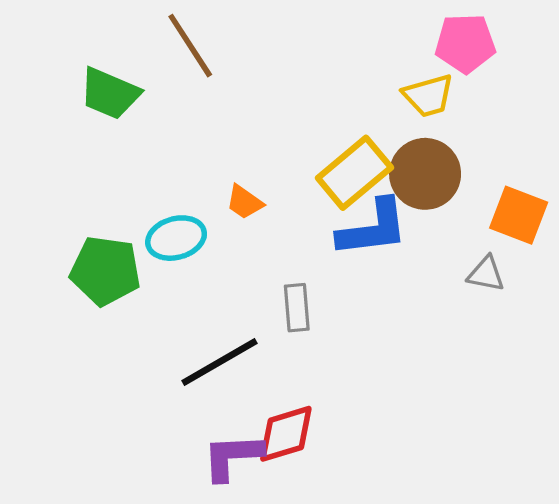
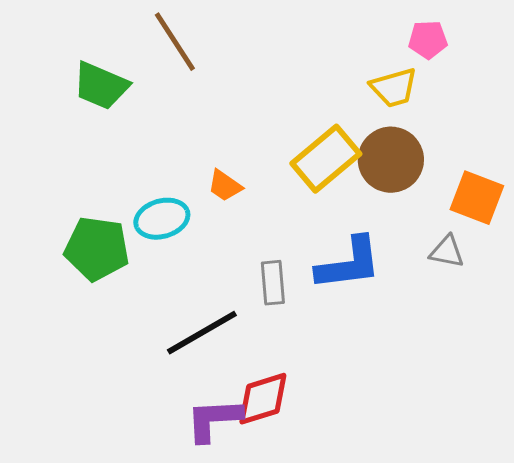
pink pentagon: (465, 43) -> (428, 40), size x0.7
blue L-shape: (373, 228) -> (349, 264), moved

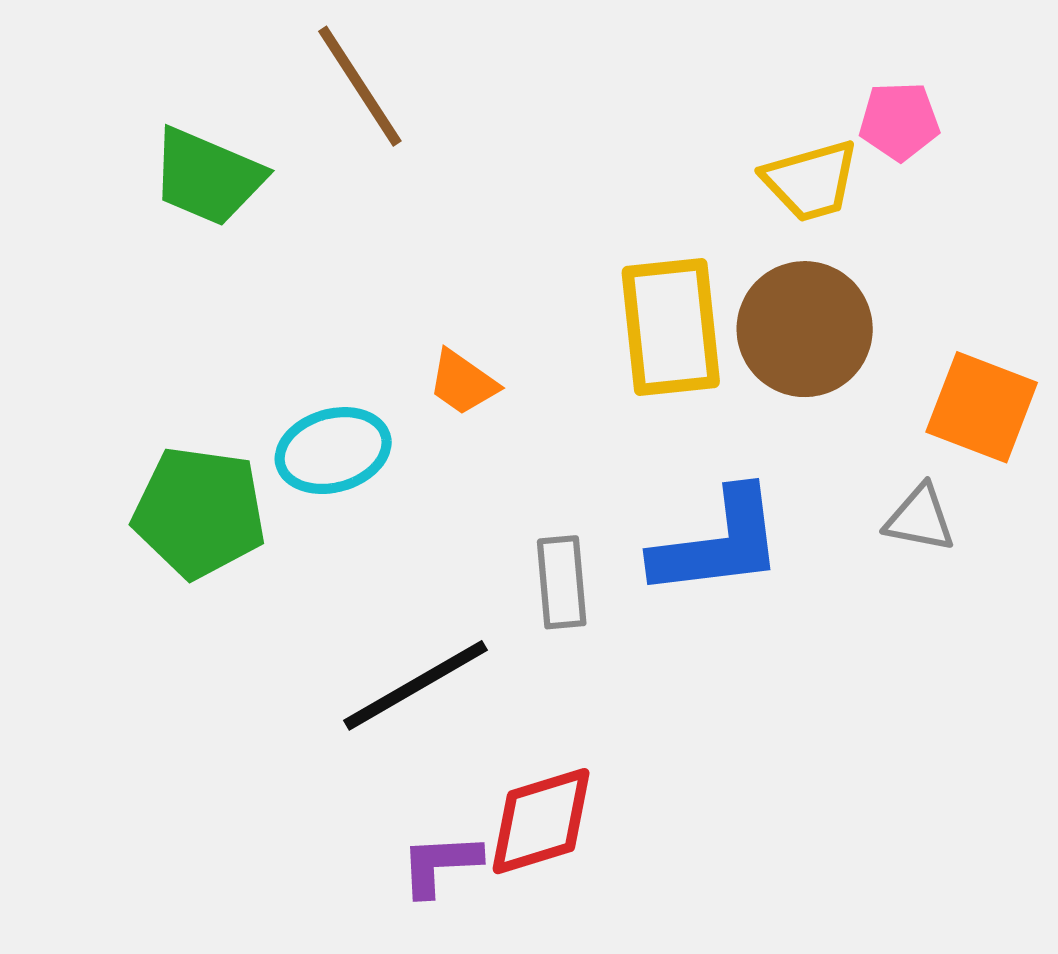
pink pentagon: (428, 40) -> (899, 121), moved
yellow rectangle: (326, 159) -> (671, 327), turned -56
purple L-shape: (214, 420) -> (440, 864), size x0.7

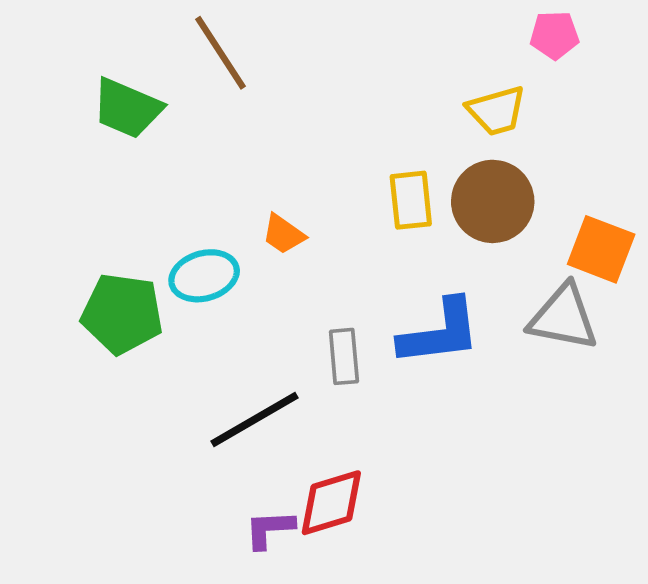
pink pentagon: (899, 121) -> (554, 35), moved
yellow rectangle: (671, 327) -> (411, 200), size x0.7
gray triangle: (920, 518) -> (563, 317), size x1.6

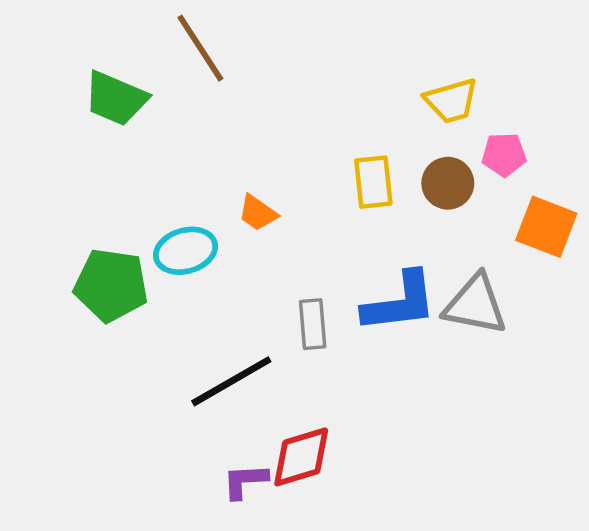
pink pentagon: (554, 35) -> (504, 155), moved
brown circle: (493, 201) -> (448, 183), size x0.7
gray triangle: (563, 317) -> (475, 305), moved

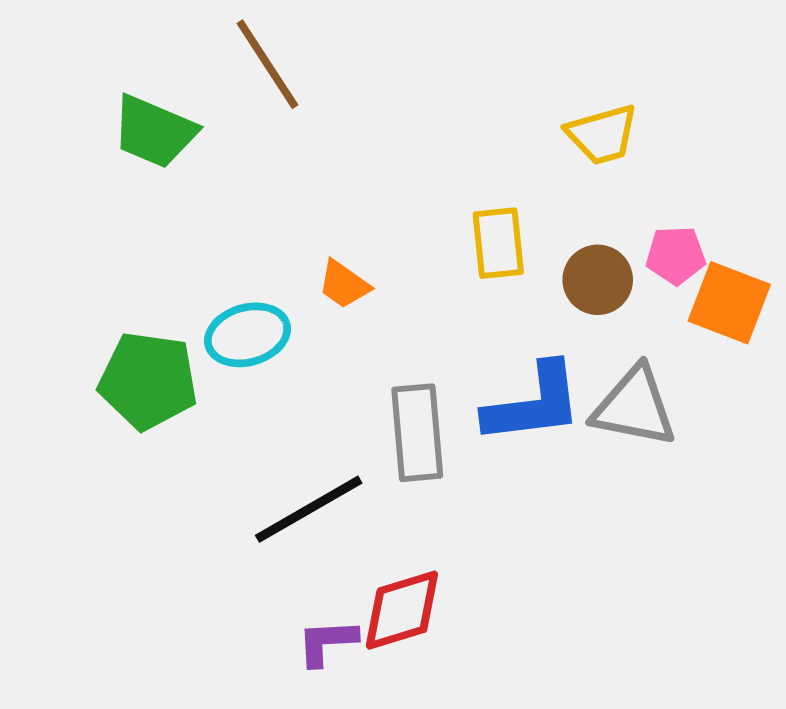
pink pentagon: (504, 155) -> (676, 255), moved
brown circle: (448, 183) -> (598, 280), moved
gray rectangle: (313, 324) -> (417, 433), size x1.4

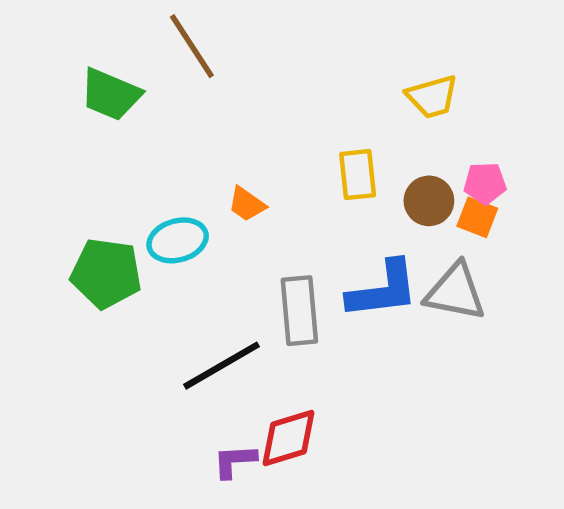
orange square: (729, 303) -> (477, 217), moved, size x0.7

